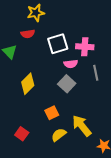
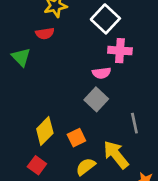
white square: (58, 44) -> (105, 19), moved, turned -30
gray line: (96, 73) -> (134, 123), moved
yellow diamond: (28, 84) -> (45, 131), moved

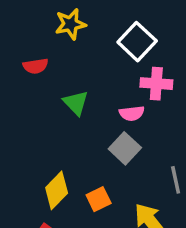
red semicircle: (45, 33) -> (36, 66), moved
green triangle: (21, 57) -> (76, 103), moved

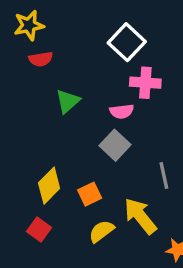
yellow star: (71, 24) -> (29, 25), moved
red semicircle: (36, 66) -> (41, 59), moved
green triangle: (76, 103) -> (68, 101), turned 32

